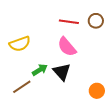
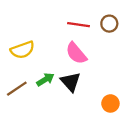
brown line: (22, 87) -> (17, 89), moved

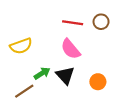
brown line: (17, 89) -> (24, 91), moved
orange circle: (110, 103) -> (98, 82), moved

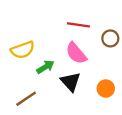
brown circle: (101, 22) -> (110, 38), moved
green arrow: (42, 73) -> (45, 67), moved

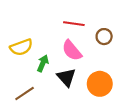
green arrow: (45, 67) -> (43, 63), turned -35
orange circle: (106, 89) -> (100, 84), size x1.5

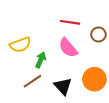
black triangle: (66, 77) -> (63, 86), moved
brown line: (25, 93) -> (32, 81), moved

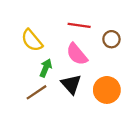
yellow semicircle: (20, 45) -> (32, 40), moved, turned 70
black triangle: (63, 86) -> (71, 84), moved

